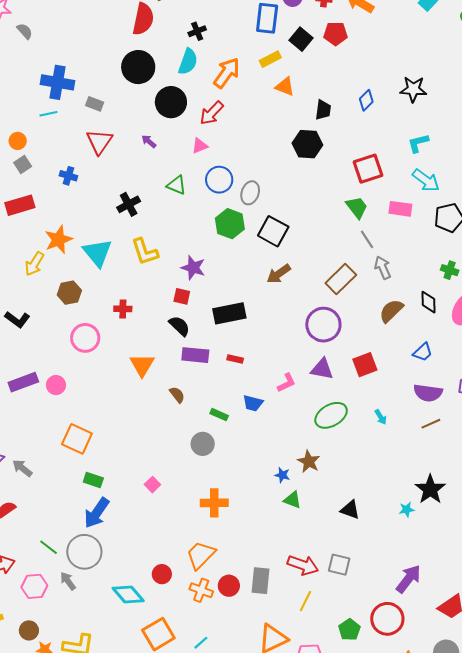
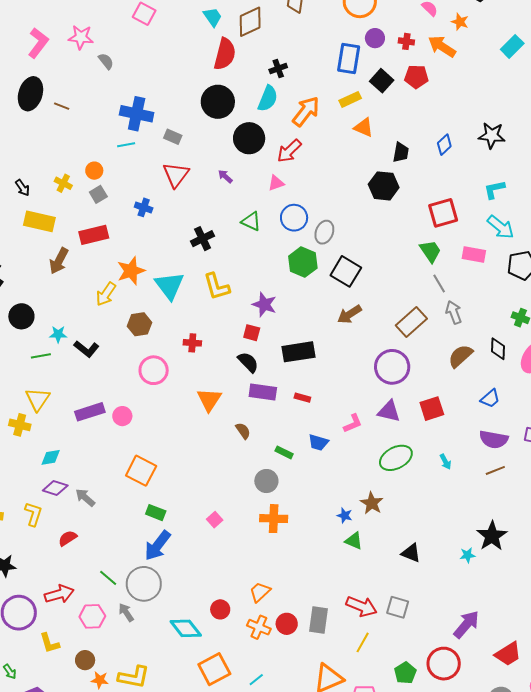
orange cross: (214, 503) -> (274, 519), moved
orange trapezoid: (201, 555) -> (260, 592), size x0.7

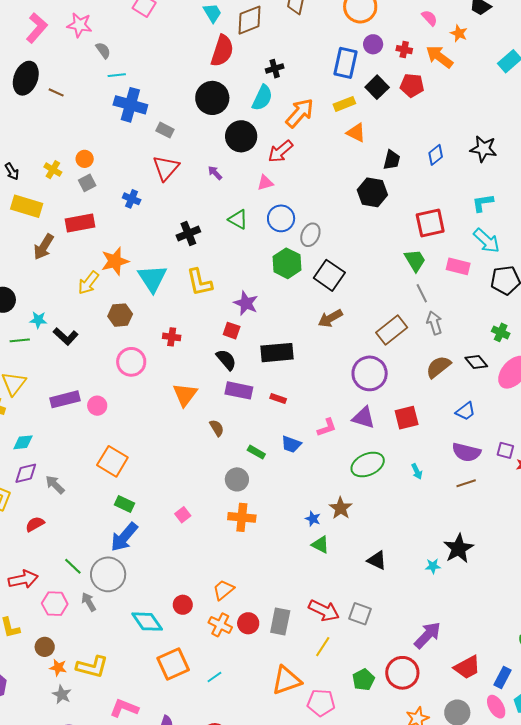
cyan line: (126, 145) -> (117, 75), moved
black diamond: (498, 349) -> (476, 362), turned -45
purple diamond: (55, 488) -> (26, 473), turned -35

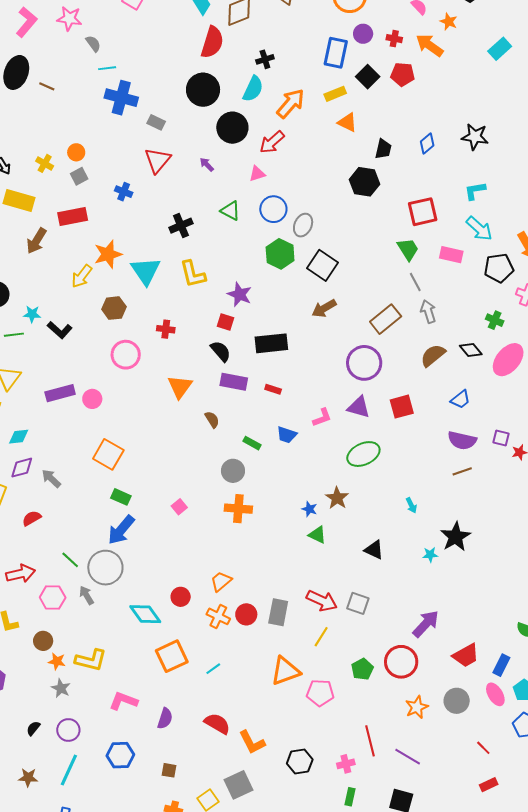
cyan arrow: (417, 471) -> (411, 505), moved

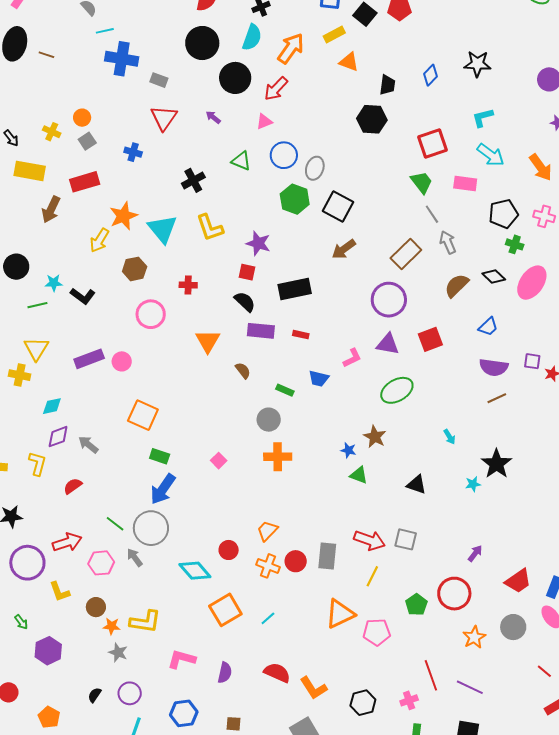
black pentagon: (499, 268) -> (503, 214), moved
purple arrow: (426, 624) -> (475, 553), size x0.6

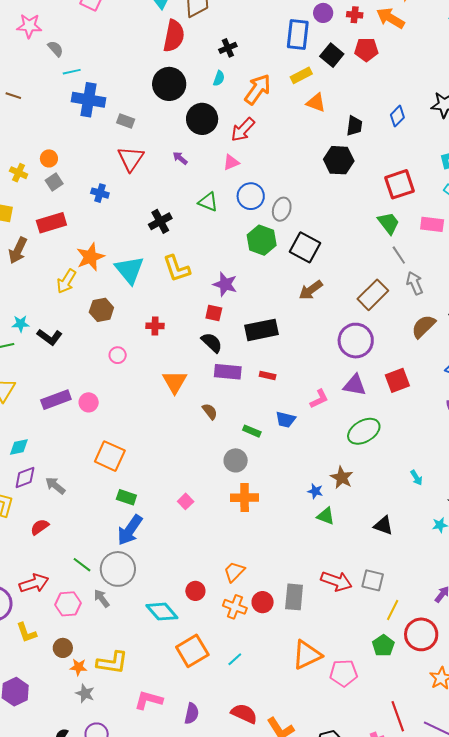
cyan semicircle: (252, 37) -> (219, 78), size x0.6
pink circle: (151, 314) -> (118, 355), size x0.6
yellow line: (372, 576) -> (393, 610), moved

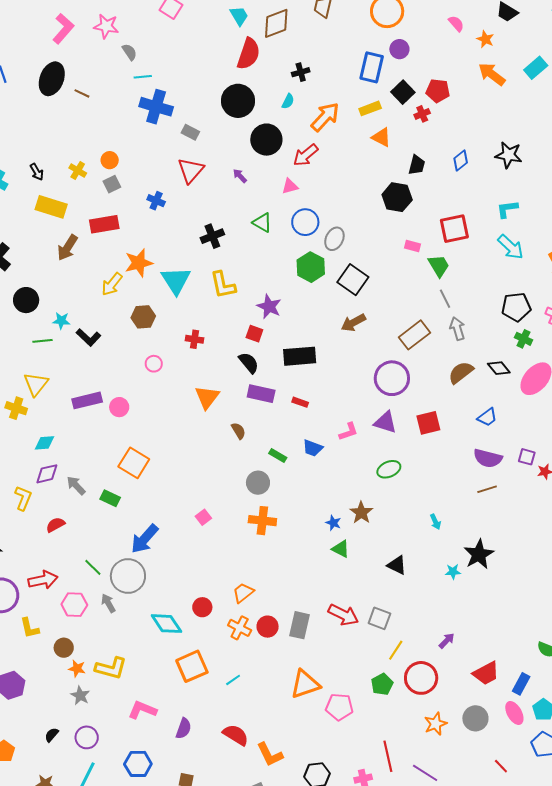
red cross: (355, 15) -> (422, 114), moved, turned -35
orange arrow: (390, 18) -> (492, 74), moved
pink rectangle: (432, 224) -> (413, 246), moved, size x0.7
green ellipse: (364, 431) -> (389, 469), size x0.7
green rectangle: (126, 497) -> (110, 498), moved

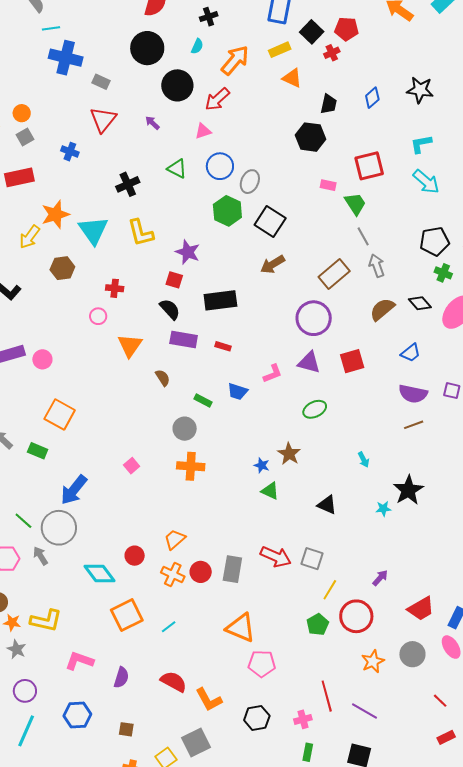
pink circle: (154, 364) -> (98, 316), moved
orange triangle: (305, 684) -> (241, 628), turned 44
pink pentagon: (339, 707) -> (262, 664), moved

